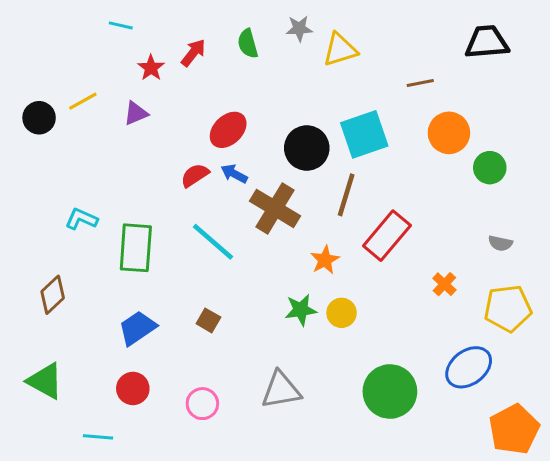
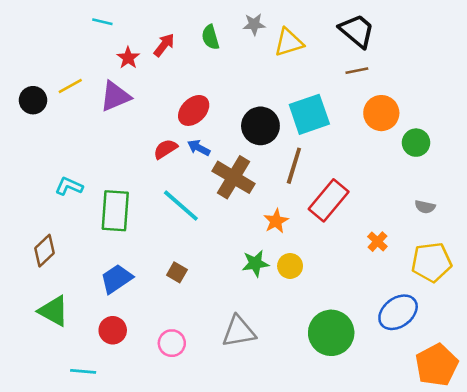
black trapezoid: (487, 42) -> (357, 31), moved, turned 45
purple triangle: (136, 113) -> (115, 96), size x1.5
green triangle: (45, 381) -> (54, 311), moved

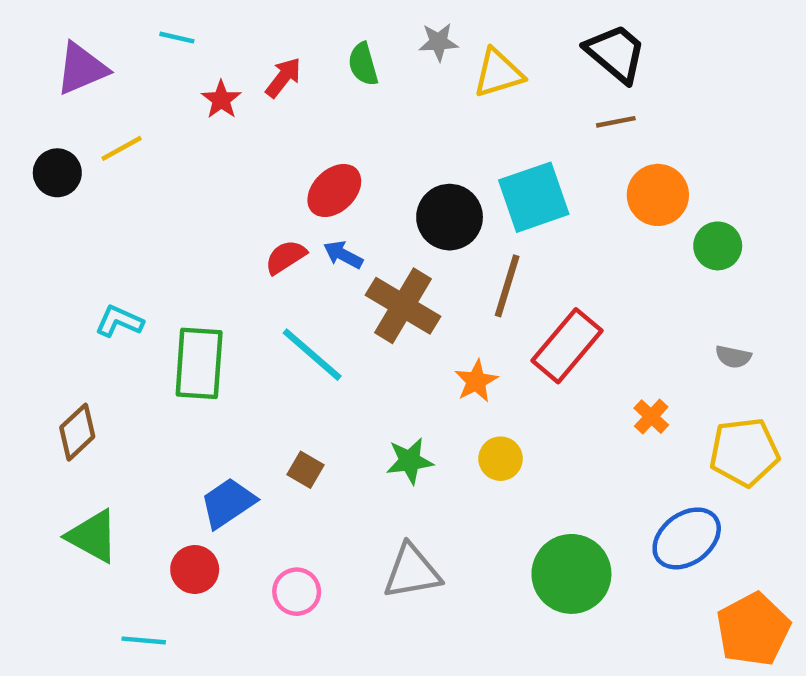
purple triangle: (115, 96) -> (82, 69), moved
green star: (255, 263) -> (410, 461), moved
blue trapezoid: (117, 279) -> (228, 503), moved

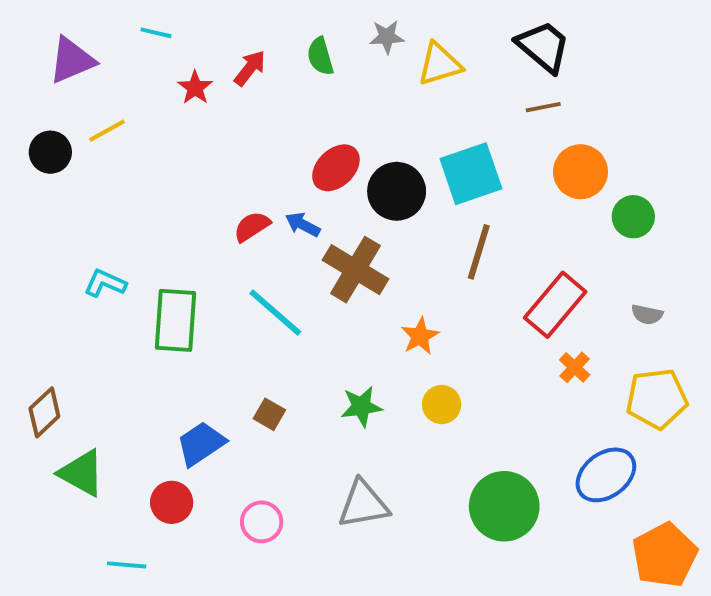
red ellipse: (334, 191) -> (336, 168), moved
brown line: (507, 286) -> (479, 252), moved
red rectangle: (567, 346) -> (555, 305), moved
brown diamond: (77, 432) -> (44, 412), moved

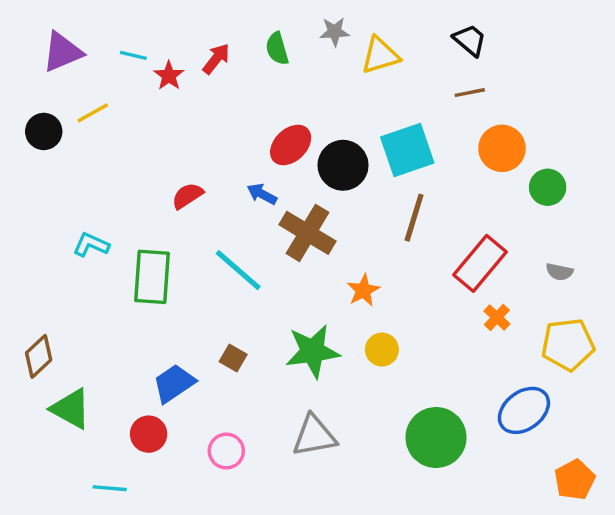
cyan line: (156, 33) -> (133, 55), moved
black trapezoid: (543, 47) -> (470, 40), size x0.7
red semicircle: (252, 226) -> (187, 196), moved
green star: (361, 406) -> (313, 351), size x1.5
orange pentagon: (665, 555) -> (575, 480), size x0.7

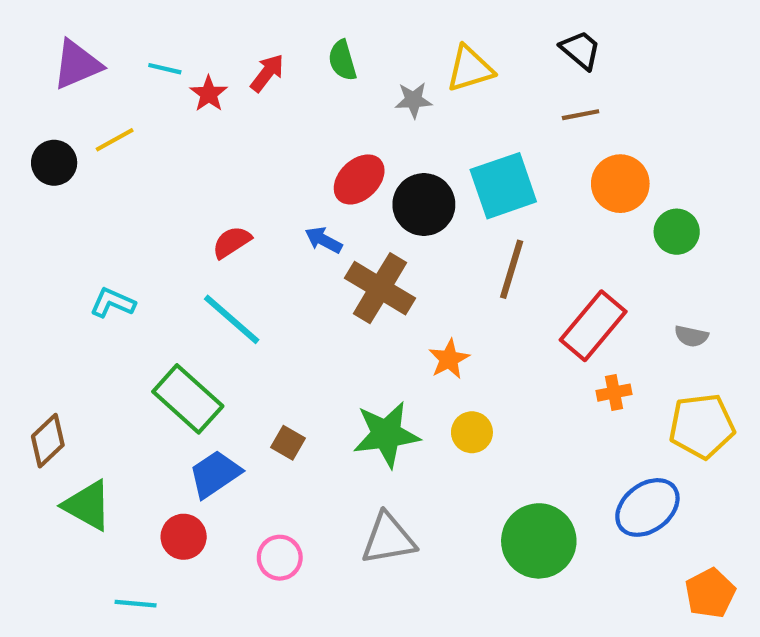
gray star: (335, 32) -> (413, 100), moved
cyan line: (238, 270) -> (232, 319), moved
green rectangle: (152, 277) -> (188, 399), moved, turned -52
orange cross: (497, 317) -> (614, 393), turned 36

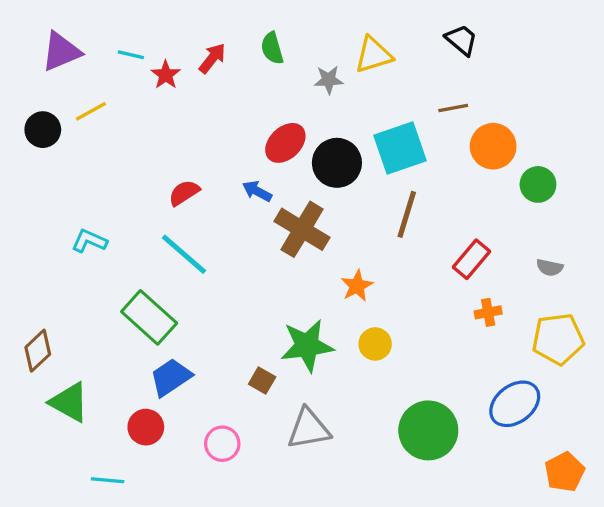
brown line: (581, 115) -> (453, 108), moved
red rectangle: (593, 326) -> (472, 259), size x0.7
brown square: (288, 443) -> (262, 381), moved

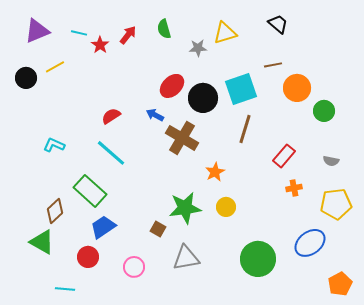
brown diamond: (38, 351) -> (55, 211), moved

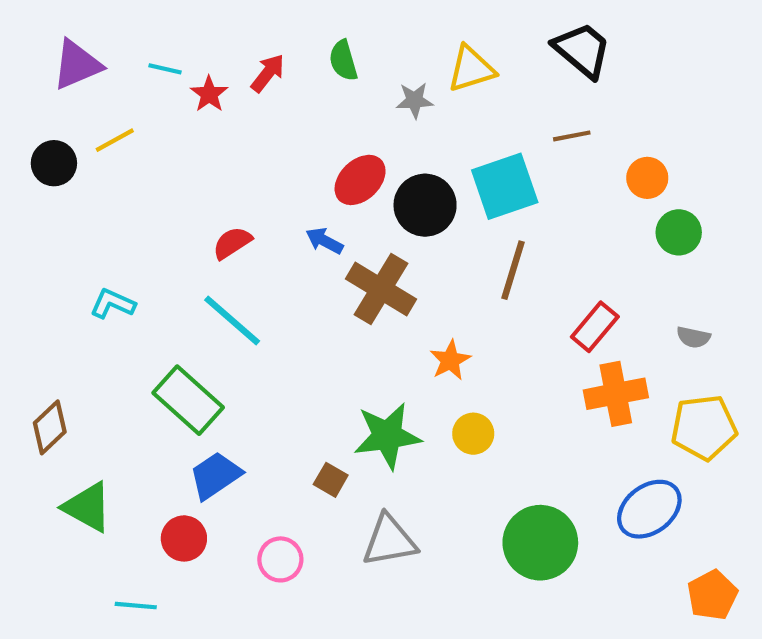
black trapezoid: (278, 24) -> (582, 50), size x1.4
orange circle: (297, 88) -> (647, 178), moved, size x0.7
orange cross: (294, 188) -> (616, 394), size x1.8
brown diamond: (55, 211) -> (50, 427), moved

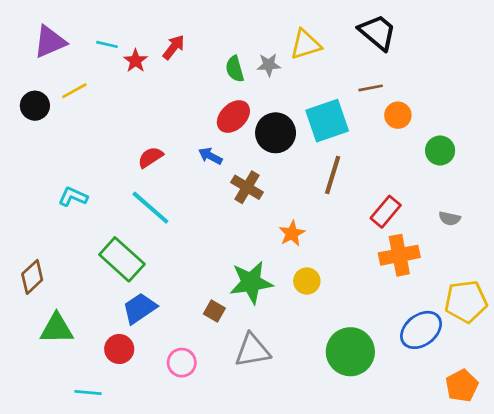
green semicircle: (343, 60) -> (235, 69), moved
orange circle: (647, 178) -> (398, 115), moved
brown cross: (381, 289) -> (247, 187), size x0.7
yellow pentagon: (704, 427) -> (466, 301), moved
green triangle: (87, 507) -> (57, 329), turned -30

